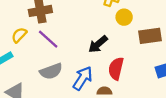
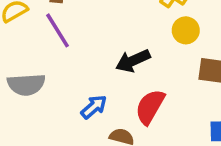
gray semicircle: (51, 71) -> (26, 85), moved
blue arrow: (83, 78) -> (94, 107), size x0.7

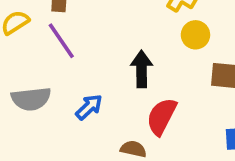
black arrow: (133, 61) -> (141, 69), turned 116
blue arrow: (94, 107) -> (89, 107), moved

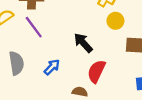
black arrow: (141, 69) -> (83, 43), turned -40
gray semicircle: (31, 99) -> (16, 63), turned -90

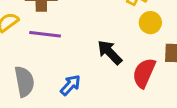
purple line: (34, 27) -> (45, 34), turned -45
red semicircle: (96, 71) -> (144, 73), moved

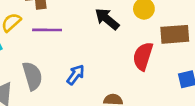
black arrow: (110, 52) -> (107, 19), moved

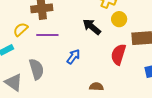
blue arrow: (76, 75) -> (73, 57), moved

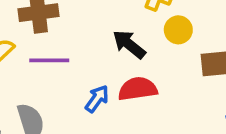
red semicircle: (118, 54) -> (138, 89), moved, turned 65

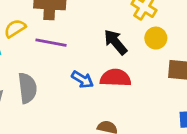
blue arrow: (97, 99) -> (82, 80), turned 75

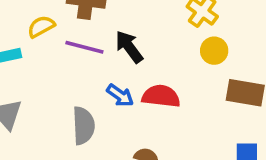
black arrow: (115, 42) -> (129, 47), moved
gray semicircle: (27, 88) -> (83, 126), moved

